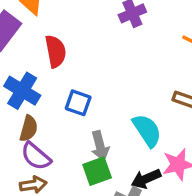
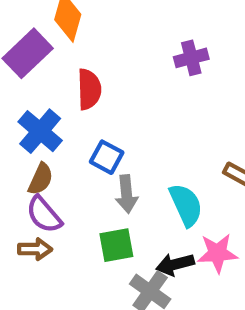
gray arrow: (100, 146) -> (127, 194), moved

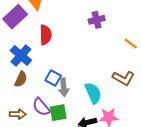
blue square: (107, 157) -> (53, 78), moved
purple semicircle: (44, 215) -> (41, 107), moved

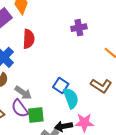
blue square: (53, 78) -> (61, 85), moved
gray arrow: (64, 87) -> (23, 93), moved, turned -54

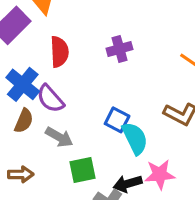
purple cross: (79, 28) -> (120, 49), moved
purple semicircle: (20, 108) -> (50, 99), moved

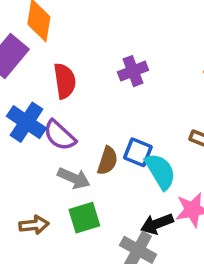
brown semicircle: (24, 121) -> (108, 161), moved
green square: (83, 170) -> (84, 218), moved

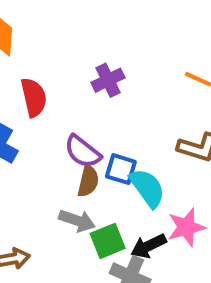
purple semicircle: (60, 135) -> (83, 152), moved
gray arrow: (74, 178) -> (77, 221), moved
green square: (84, 218) -> (108, 241), moved

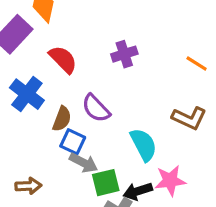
red semicircle: (34, 97) -> (63, 59), turned -40
blue square: (121, 169) -> (73, 142), moved
brown semicircle: (88, 181) -> (62, 119), moved

